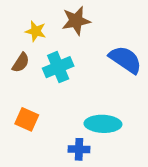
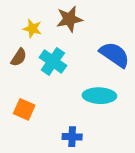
cyan cross: (58, 67) -> (53, 61), turned -32
cyan ellipse: (103, 124) -> (99, 96), moved

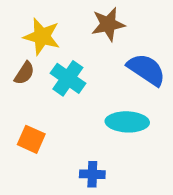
brown star: (69, 19) -> (108, 24), moved
yellow star: (32, 29) -> (42, 36), size x1.5

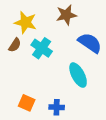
cyan ellipse: (127, 122) -> (78, 75), turned 60
orange square: (31, 139) -> (27, 103), moved

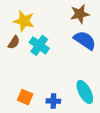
brown star: (66, 15) -> (80, 14), moved
cyan ellipse: (78, 75) -> (85, 92), moved

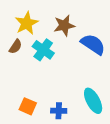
brown star: (80, 14) -> (64, 25), moved
yellow star: (24, 21) -> (27, 23), turned 30

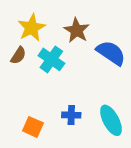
brown star: (64, 25) -> (77, 30), turned -30
blue cross: (59, 111) -> (71, 115), moved

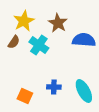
blue semicircle: (111, 53) -> (84, 40), turned -30

